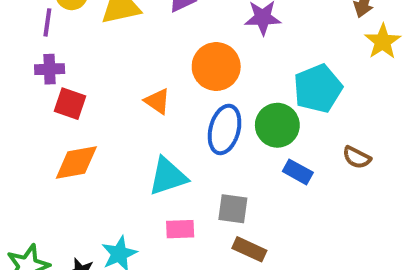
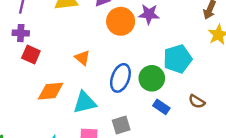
orange circle: (216, 67) -> (121, 21), moved
orange diamond: (76, 163) -> (51, 91), moved
gray square: (233, 209) -> (121, 125), turned -30

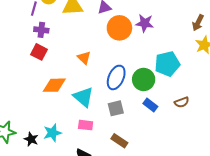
purple cross: (21, 33) -> (41, 30), moved
brown semicircle: (197, 101) -> (182, 102), turned -56
cyan triangle: (85, 103) -> (83, 97), turned 50
gray square: (121, 125) -> (116, 108), moved

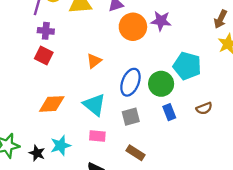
orange triangle: (84, 58) -> (94, 61), turned 40
cyan pentagon: (167, 64) -> (187, 66), turned 30
orange diamond: (54, 85) -> (52, 104), moved
blue rectangle: (150, 105) -> (169, 112), turned 32

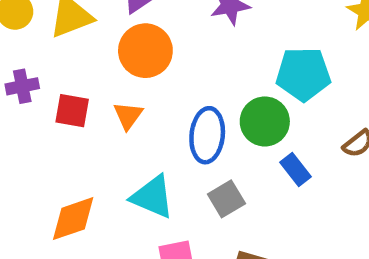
orange circle: (133, 27) -> (145, 51), moved
red square: (44, 56) -> (72, 111), moved

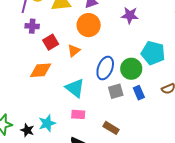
red square: (72, 111) -> (51, 42), turned 35
gray square: (226, 199) -> (116, 91), moved
orange diamond: (73, 219) -> (41, 70), moved

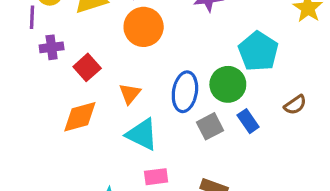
orange triangle: (74, 51) -> (130, 94), moved
cyan pentagon: (153, 53) -> (258, 51), turned 30

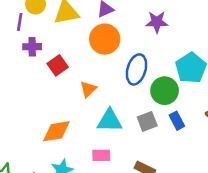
blue ellipse: (185, 92) -> (136, 69), moved
orange diamond: (80, 117) -> (56, 131), moved
cyan triangle: (142, 134) -> (110, 121), moved, turned -32

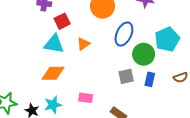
cyan triangle: (110, 121) -> (54, 44), moved
blue rectangle: (177, 121) -> (150, 79), turned 32

